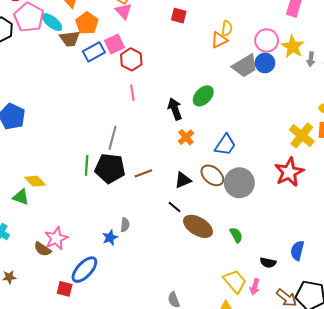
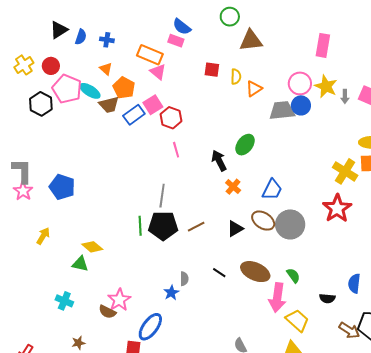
yellow semicircle: (227, 29) -> (236, 77), moved
gray trapezoid: (245, 66) -> (282, 111), turned -148
black line: (175, 207) -> (219, 273), moved
pink arrow: (255, 287) -> (277, 298), moved, size x1.8

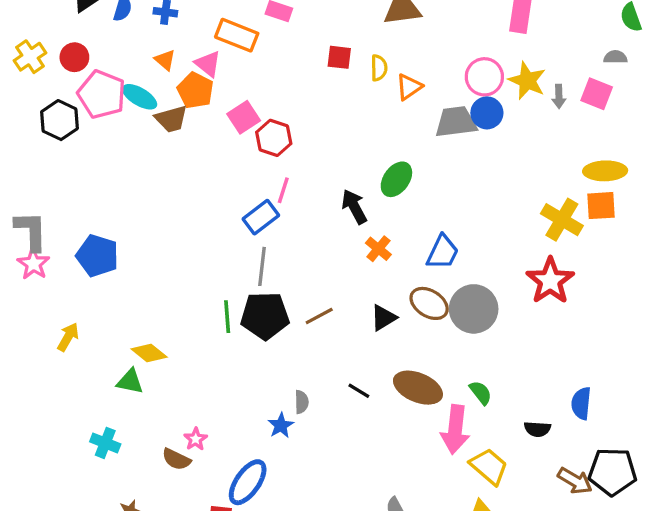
pink triangle: (158, 72) -> (208, 64), moved
blue rectangle: (134, 115) -> (261, 217), moved
pink line: (176, 150) -> (283, 190), turned 35
pink star: (119, 300) -> (196, 439), size x0.6

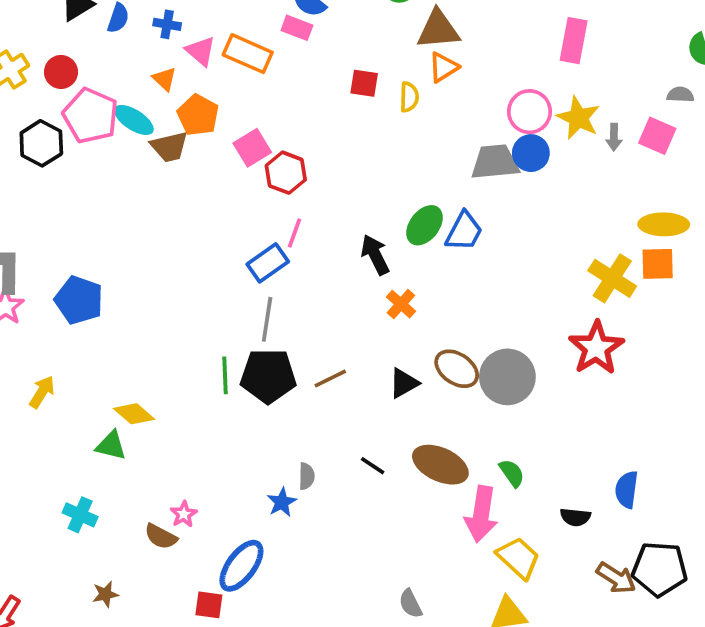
pink triangle: (208, 64) -> (201, 51), moved
orange triangle: (409, 87) -> (443, 67), moved
blue trapezoid: (443, 252) -> (464, 231), moved

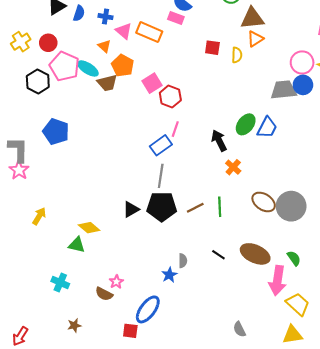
blue pentagon: (79, 300) -> (56, 132), moved
green line: (225, 375) -> (220, 207), moved
black triangle: (404, 383) -> (131, 209), moved

